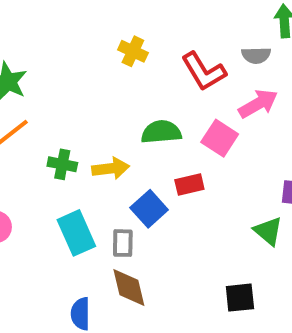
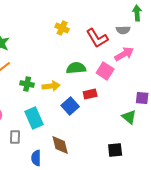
gray rectangle: (123, 243) -> (15, 137), moved

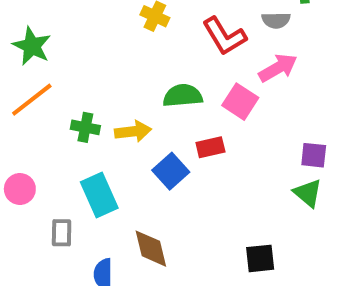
green triangle: (129, 117) -> (308, 193), moved

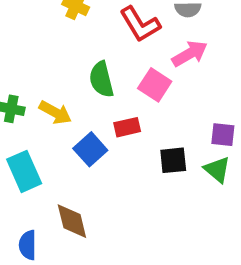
green semicircle: (183, 96) -> (101, 79), turned -99
yellow arrow: (133, 131) -> (55, 113), turned 36
black square: (260, 258) -> (173, 160), moved

